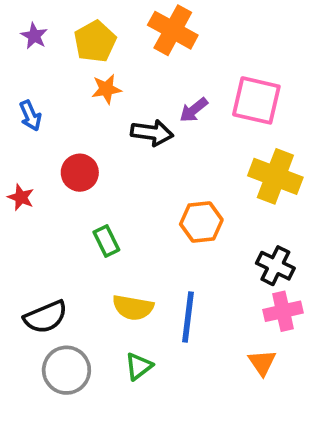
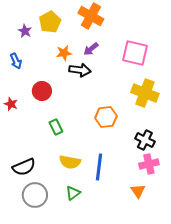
purple star: (34, 36) -> (25, 31), moved
orange star: (106, 89) -> (64, 53), moved
purple arrow: (194, 110) -> (91, 49), moved

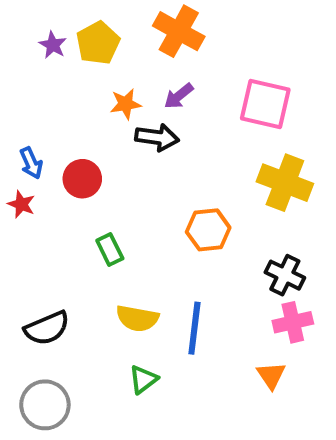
purple star: (25, 31) -> (53, 45), moved
blue arrow: (16, 61) -> (31, 163), moved
gray circle: (35, 195) -> (45, 405), moved

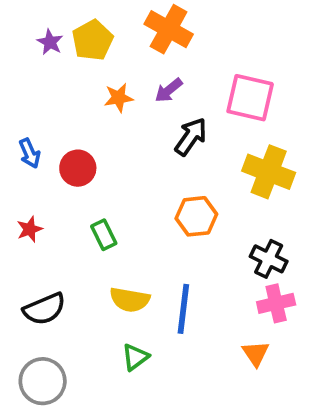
black arrow: (157, 137) -> (191, 137), moved, turned -63
red star: (21, 204) -> (30, 229), moved, turned 30

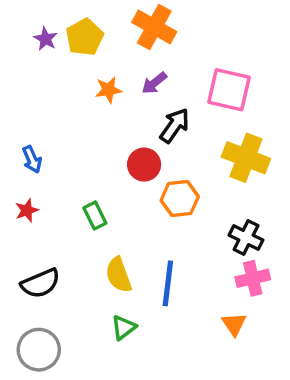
blue arrow: (30, 153) -> (32, 159), moved
red circle: (78, 168) -> (144, 165), moved
yellow semicircle: (130, 300) -> (119, 275), turned 60

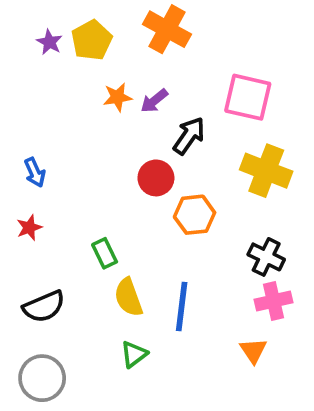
purple arrow: (154, 83) -> (154, 101), moved
green rectangle: (95, 215) -> (105, 253), moved

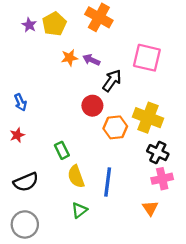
purple arrow: (154, 101) -> (91, 60), turned 63
yellow cross: (266, 171) -> (148, 118), moved

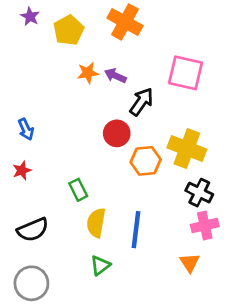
purple star: (29, 25) -> (30, 16), moved
yellow semicircle: (76, 177) -> (96, 223), turned 30

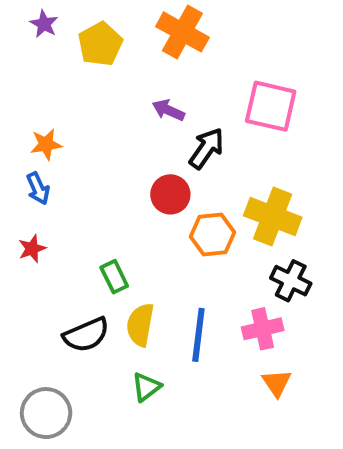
orange star: (88, 73) -> (46, 144), moved
pink cross: (205, 226) -> (263, 329), moved
black semicircle: (33, 230) -> (86, 335), moved

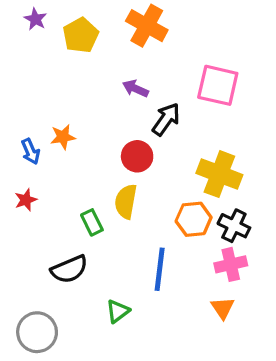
orange star: (46, 144) -> (63, 137), moved
orange hexagon: (212, 235) -> (194, 219), moved
yellow semicircle: (140, 325) -> (126, 201), moved
pink cross: (263, 329) -> (231, 264), moved

